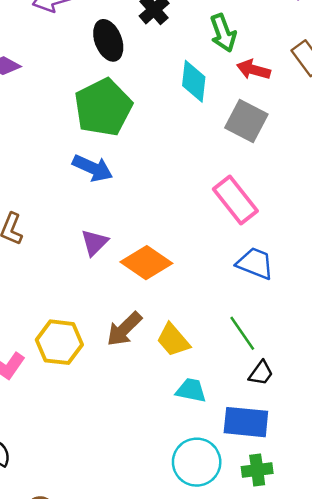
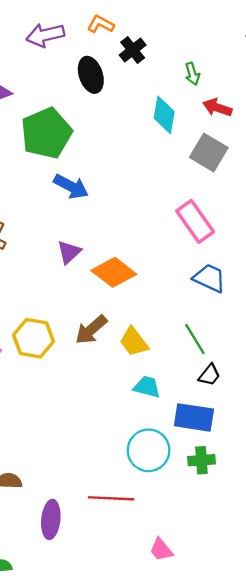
green arrow: (223, 33) -> (192, 74), size x0.7
green pentagon: (103, 107) -> (46, 133), moved

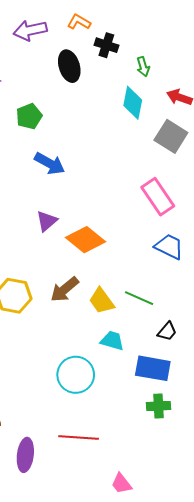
black cross: (133, 50) -> (106, 45), turned -35
green arrow: (192, 74) -> (143, 67), moved
green pentagon: (46, 133) -> (29, 116), size x0.6
green line: (195, 339) -> (139, 298), moved, turned -36
cyan circle: (149, 450) -> (76, 375), moved

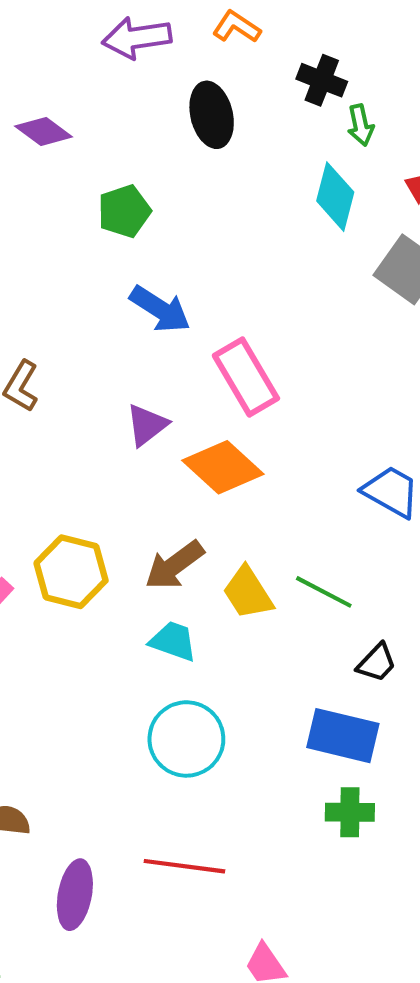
black cross: (106, 45) -> (322, 80), moved
pink rectangle: (158, 197) -> (246, 377), moved
cyan trapezoid: (112, 341) -> (173, 641), moved

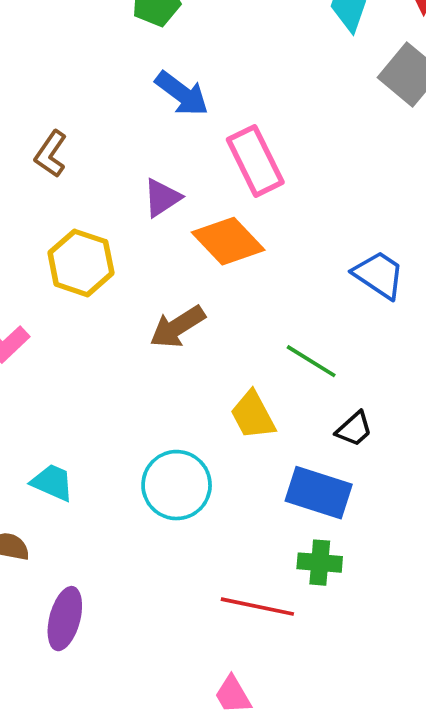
yellow hexagon: (71, 572) -> (81, 263), moved
yellow trapezoid: (248, 593) -> (253, 415), moved
cyan trapezoid: (173, 641) -> (52, 482), moved
red line: (184, 866) -> (257, 607), moved

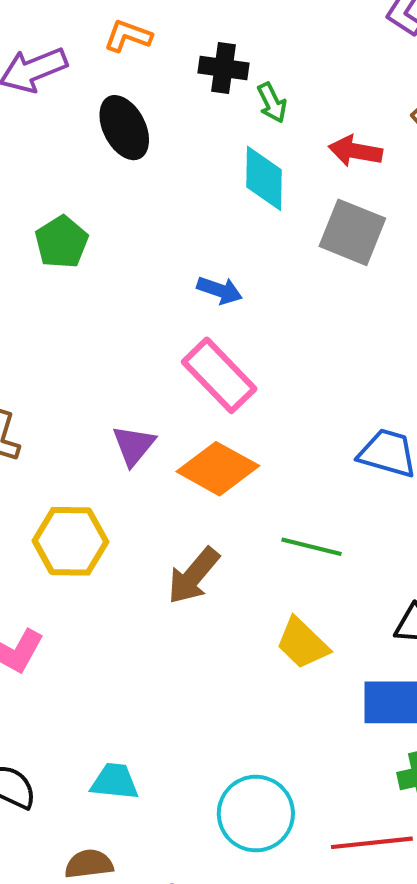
blue arrow: (182, 94) -> (220, 290), moved, size x0.7
green line: (311, 361) -> (312, 547), moved
cyan circle: (177, 485) -> (256, 814), moved

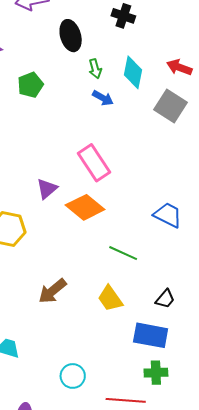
green arrow: (272, 103) -> (95, 69), moved
blue arrow: (220, 290) -> (103, 98), moved
brown arrow: (193, 576) -> (52, 291), moved
cyan circle: (256, 814) -> (73, 376), size x0.7

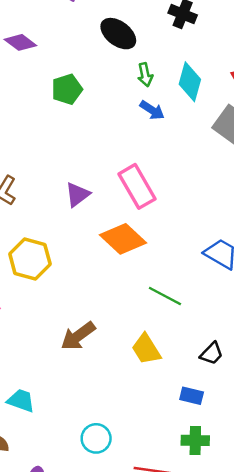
black ellipse: (71, 36) -> (118, 34), turned -40
purple triangle: (47, 189) -> (77, 195), moved
blue rectangle: (151, 335) -> (192, 396), size x0.6

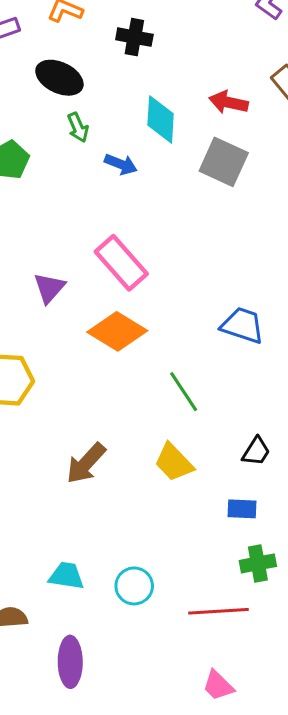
green arrow: (145, 75) -> (78, 127), moved
green line: (165, 296) -> (184, 392), turned 40
cyan trapezoid: (21, 401) -> (66, 576), moved

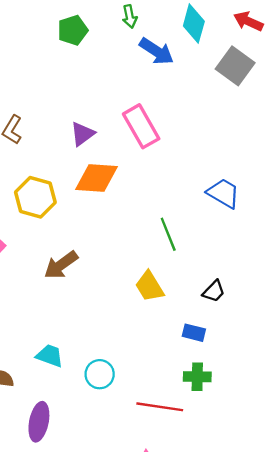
blue arrow: (121, 164) -> (157, 51), size x1.4
orange diamond: (117, 331) -> (97, 178), moved, turned -39
brown arrow: (86, 463) -> (61, 265), moved

